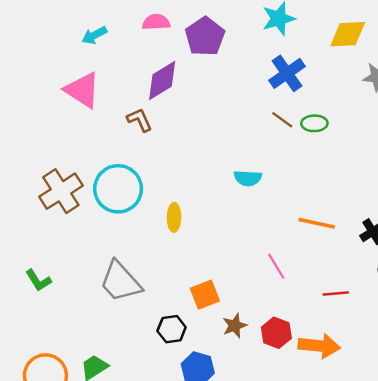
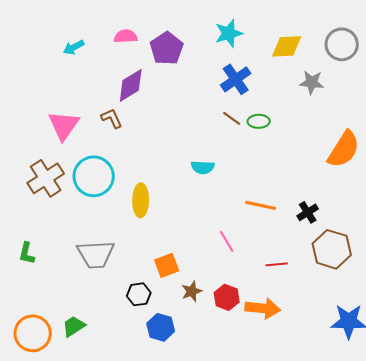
pink triangle: (82, 90) -> (64, 125), moved, turned 32
yellow ellipse: (174, 217) -> (141, 200), size x1.4
green L-shape: (38, 280) -> (27, 253), turned 45
gray trapezoid: (120, 282) -> (96, 254), turned -51

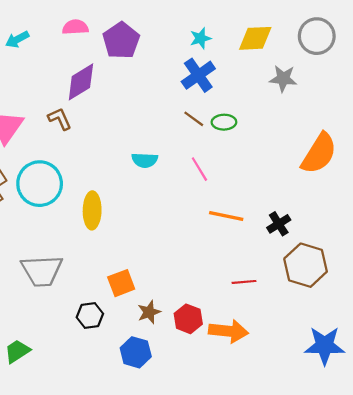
cyan star: (229, 33) -> (201, 38), moved, size x0.7
cyan semicircle: (203, 167) -> (145, 160), moved
pink line: (227, 241) -> (199, 169), moved
blue hexagon: (161, 327) -> (136, 352), moved

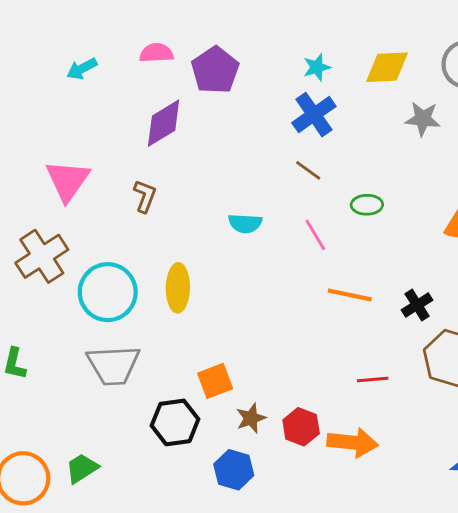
brown L-shape: (60, 119) -> (145, 196), moved, turned 45
green ellipse: (224, 122) -> (367, 205), moved
cyan circle: (40, 184) -> (108, 292), moved
black hexagon: (90, 315) -> (175, 422), size x1.4

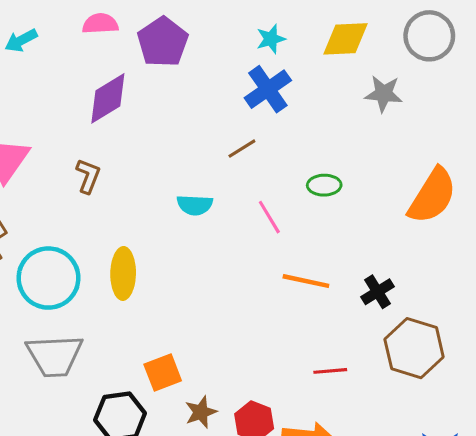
brown line: (308, 170) -> (242, 149), moved, turned -68

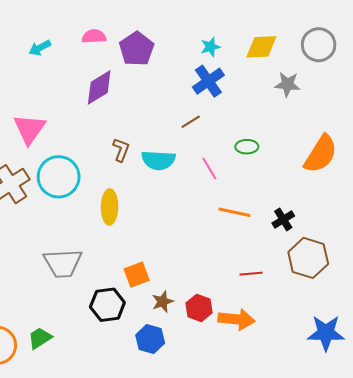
brown L-shape: (88, 176) -> (121, 150), moved
cyan semicircle: (195, 205) -> (158, 160), size x1.4
cyan circle: (48, 278) -> (59, 177), moved

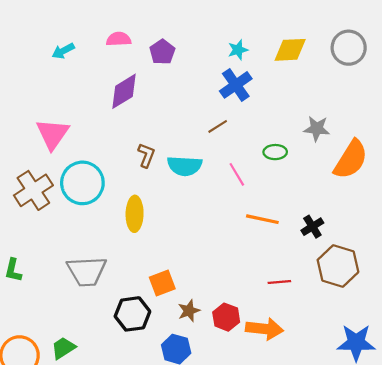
purple pentagon: (137, 49) -> (162, 52), size x0.7
gray star: (287, 84) -> (317, 129), moved

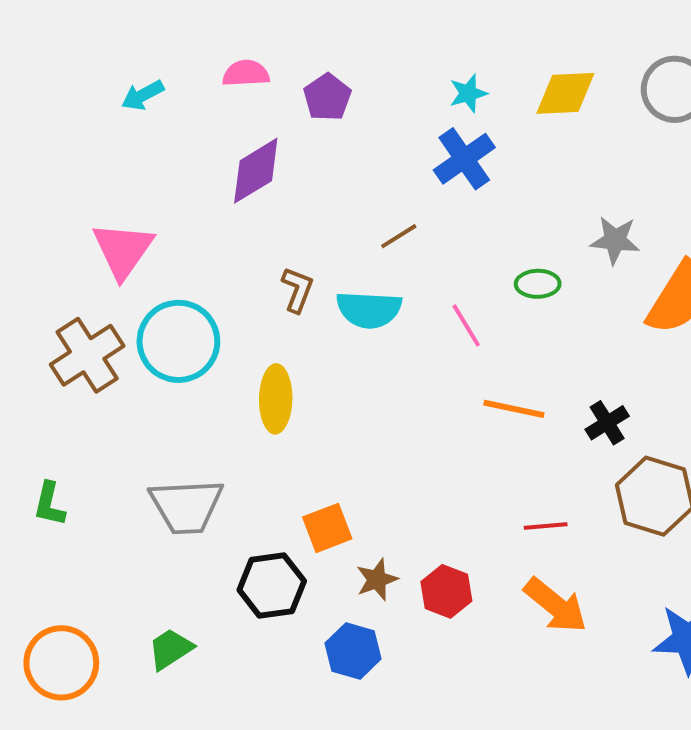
brown line: (218, 126) -> (399, 236), moved
orange arrow: (265, 329) -> (556, 605), moved, turned 33
green trapezoid: (63, 348) -> (170, 649), moved

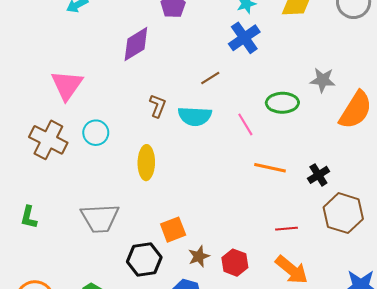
green ellipse: (538, 284) -> (282, 103), size x1.4
cyan circle: (178, 341) -> (96, 133), size x0.6
brown cross: (87, 355) -> (48, 140), turned -30

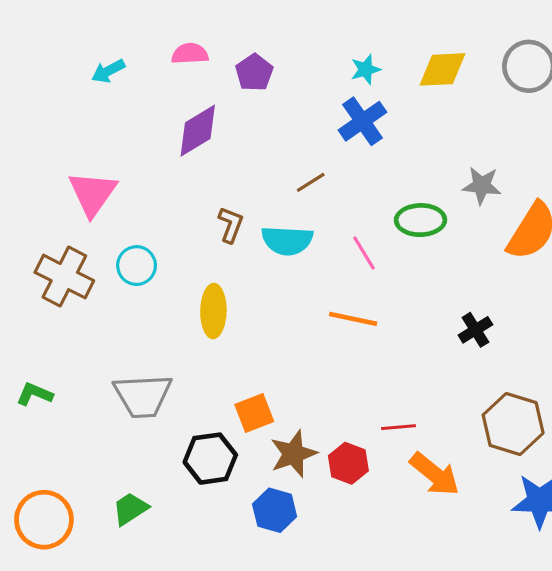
orange line: (270, 168) -> (353, 319), moved
brown hexagon: (343, 213) -> (513, 424), moved
green L-shape: (29, 217) -> (35, 394), turned 100
red line: (287, 229) -> (399, 427), moved
brown star: (199, 256) -> (293, 454), size x1.4

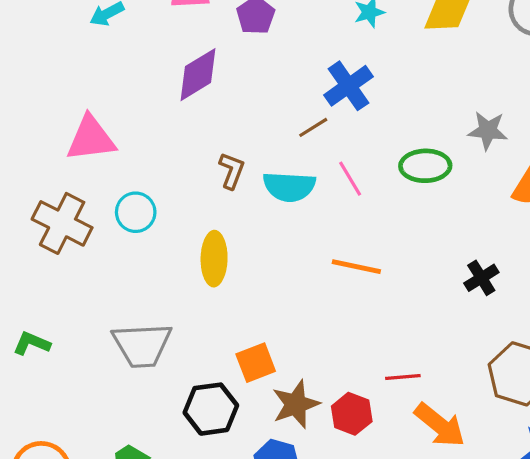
blue cross: (362, 121) -> (348, 86), moved
pink triangle: (93, 193) -> (91, 139), turned 48
pink line: (364, 253) -> (350, 179), moved

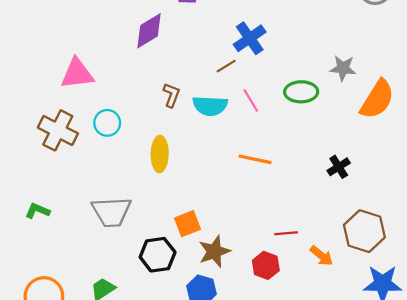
red hexagon: (352, 414) -> (266, 265), moved
orange arrow: (440, 425) -> (321, 256), moved, size x0.7

